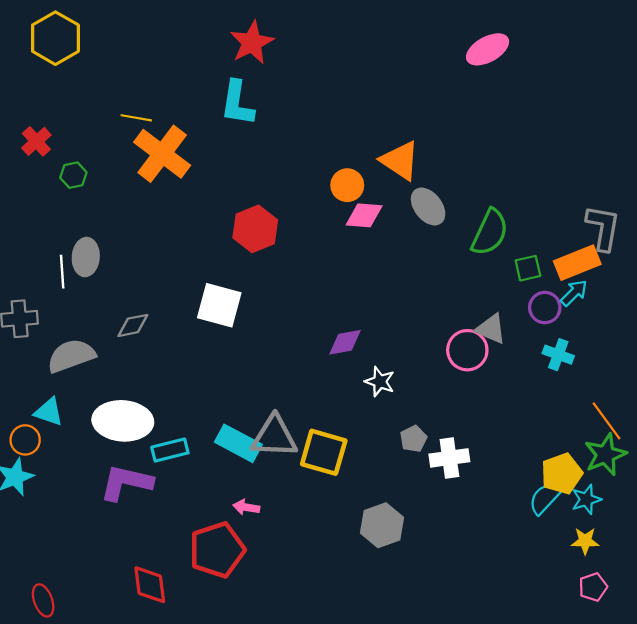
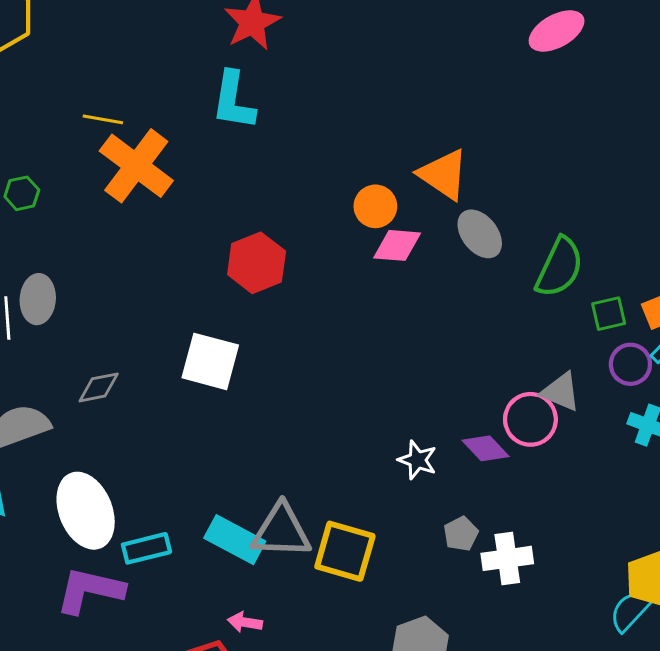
purple diamond: (345, 342) -> (486, 448), moved, turned 57
white ellipse: (123, 421) -> (86, 511), turned 64

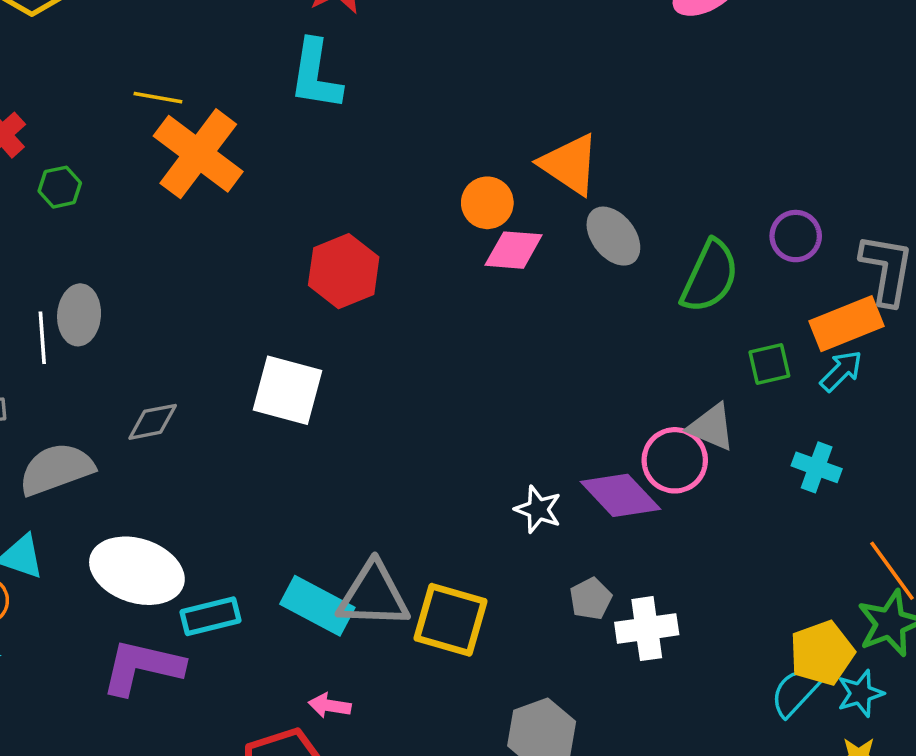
green square: (609, 314) -> (769, 364), moved
purple circle: (630, 364) -> (796, 236), moved
purple diamond: (486, 448) -> (620, 495), size x1.4
white ellipse: (86, 511) -> (137, 571), turned -50

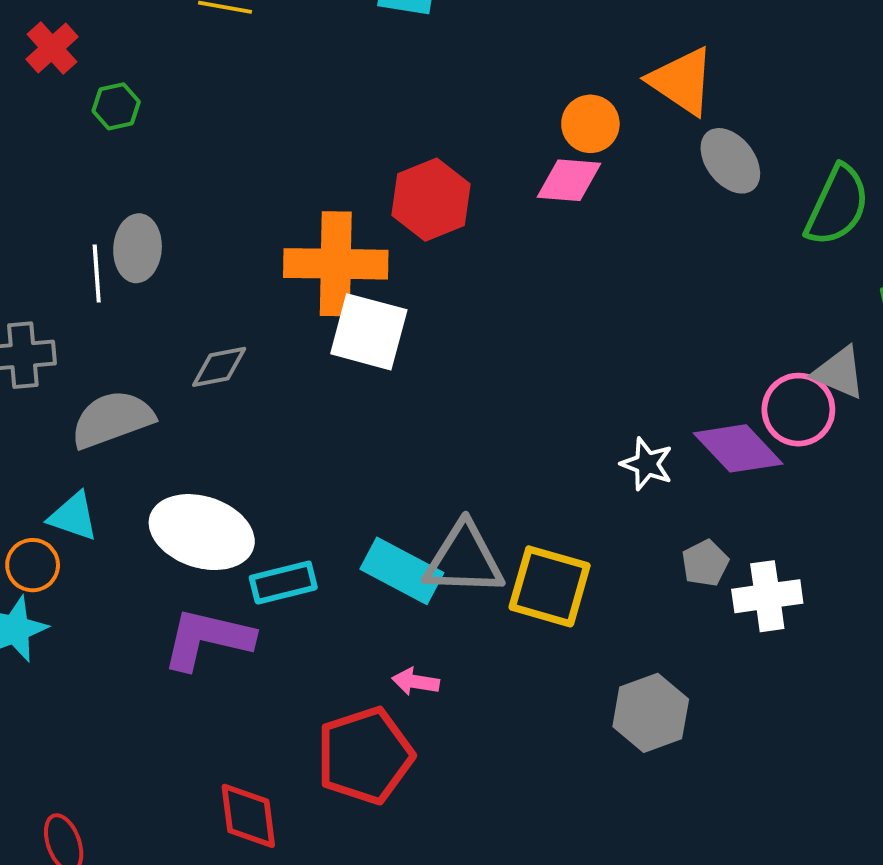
orange cross: (198, 154) -> (336, 264), moved, turned -36
pink diamond: (514, 250) -> (569, 180), moved

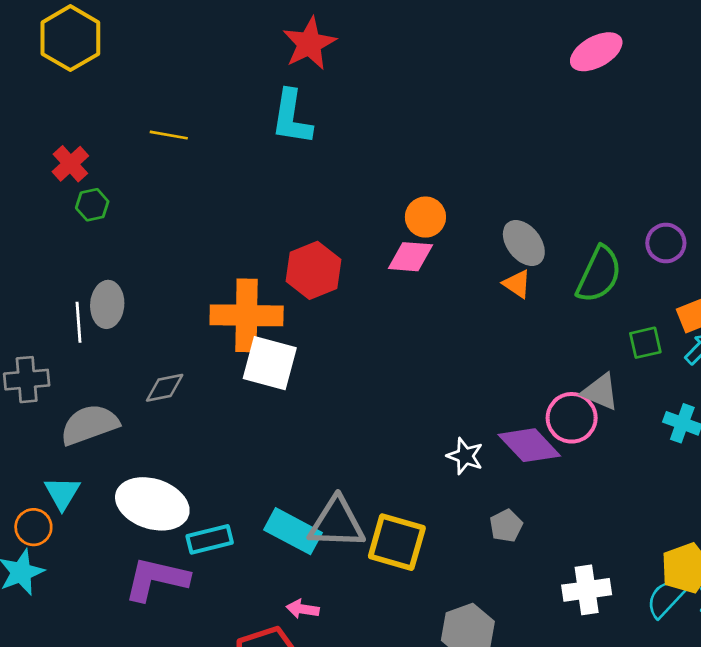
red cross: (52, 48) -> (70, 164), moved
orange triangle: (682, 81) -> (517, 284), moved, size x0.6
cyan triangle: (73, 516) -> (62, 493), turned 42
white cross: (767, 596) -> (587, 590), moved

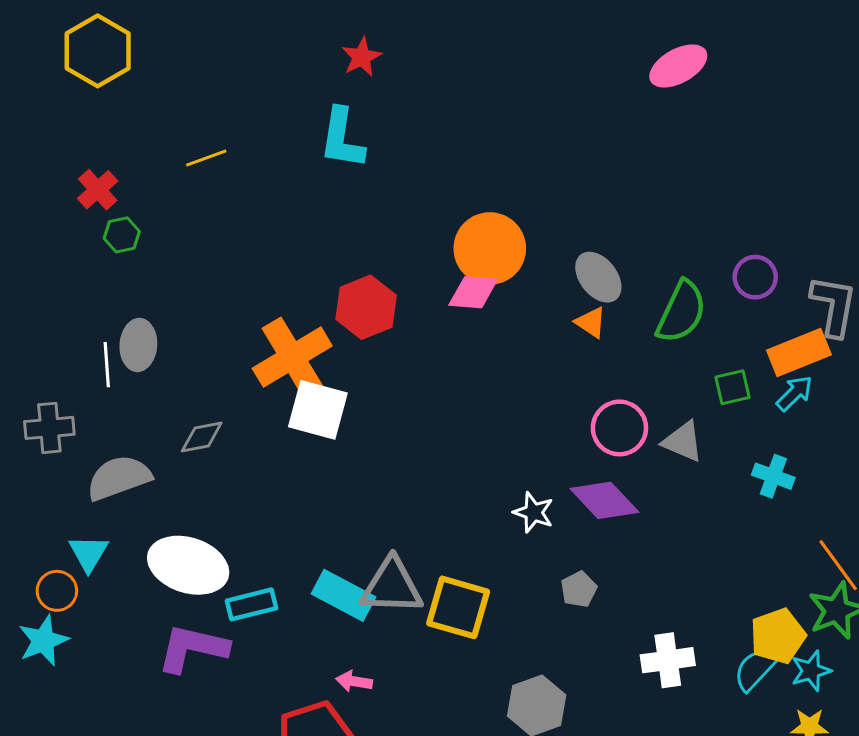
red star: (309, 44) -> (362, 57), size x0.7
yellow line: (169, 135) -> (206, 158), turned -30
orange circle: (425, 217) -> (490, 248), size x1.6
orange cross: (247, 315) -> (292, 357), turned -32
pink circle: (572, 418) -> (619, 428), moved

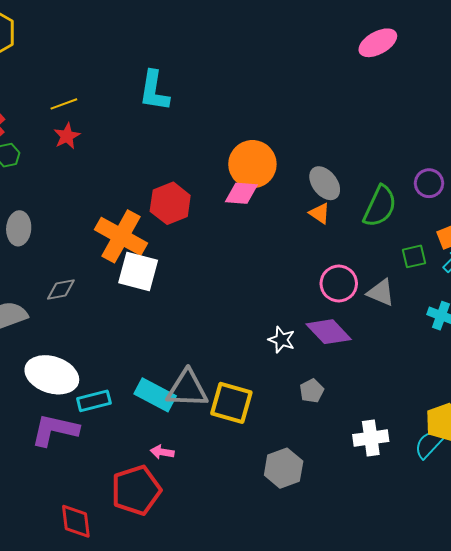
red star: (362, 57) -> (67, 136), moved
orange cross: (292, 357) -> (121, 236), turned -30

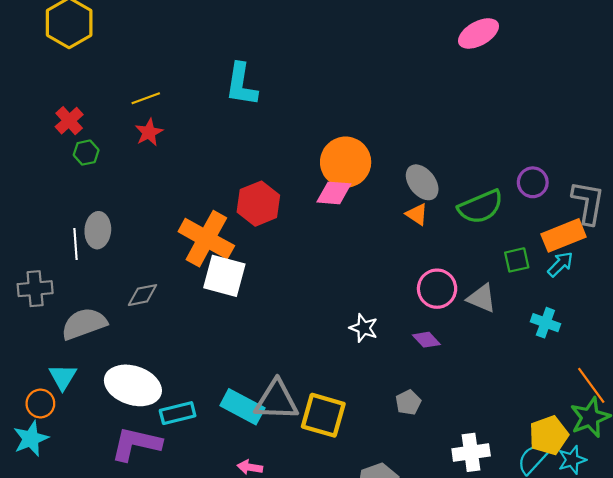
green semicircle: (380, 206) -> (481, 207), turned 42
purple diamond: (329, 332) -> (426, 340), size x0.6
white star: (282, 340) -> (364, 328), moved

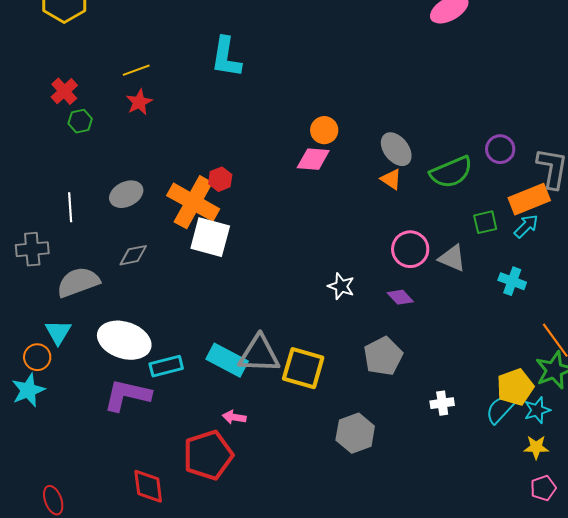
orange circle: (346, 162) -> (324, 130), size x0.6
red hexagon: (258, 204) -> (220, 179), moved, size x0.6
gray ellipse: (98, 230) -> (126, 194), moved, turned 60
gray pentagon: (408, 402) -> (383, 356), size x1.6
white cross: (471, 452) -> (442, 403), size x0.7

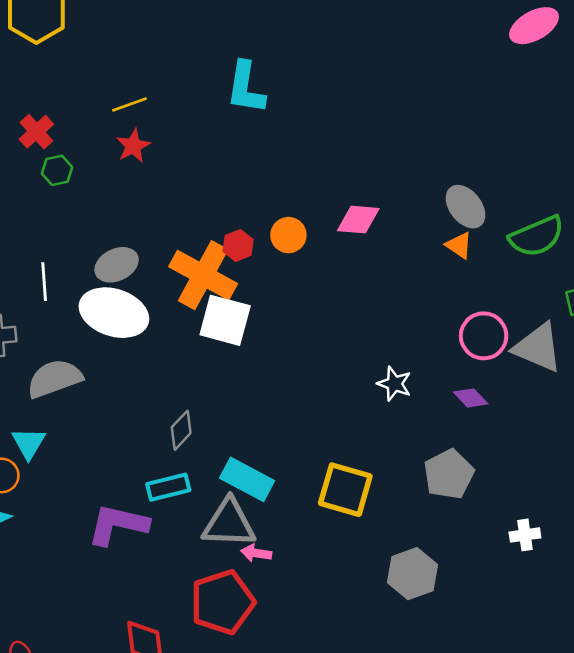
orange circle: (324, 130) -> (288, 235), moved
gray diamond: (133, 255) -> (181, 430), moved, turned -36
gray triangle: (452, 258) -> (538, 348), size x1.4
white ellipse: (124, 340) -> (114, 313), moved
gray triangle: (259, 354) -> (229, 523), moved

